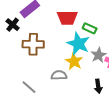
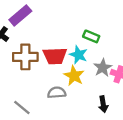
red trapezoid: (67, 18) -> (55, 56), moved
cyan star: (78, 44) -> (79, 55), size x0.7

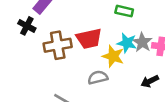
cyan star: (79, 55) -> (127, 43), moved
black arrow: (103, 104) -> (150, 81), turned 84

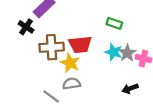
yellow star: (113, 56) -> (70, 63), moved
gray semicircle: (98, 77) -> (72, 84), moved

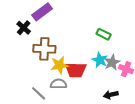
red trapezoid: (80, 44) -> (76, 70), moved
yellow star: (70, 63) -> (59, 65), turned 30

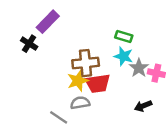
brown cross: (44, 49) -> (86, 63), moved
cyan star: (100, 60) -> (123, 56), moved

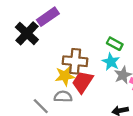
black cross: (29, 44) -> (27, 33), size x1.5
red trapezoid: (98, 83) -> (82, 82), turned 120

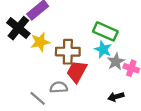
green rectangle: (115, 44) -> (105, 31), size x1.5
yellow star: (65, 76) -> (40, 42), moved

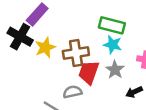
gray star: (116, 62) -> (115, 70), moved

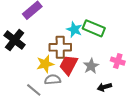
black cross: (20, 37) -> (15, 40), moved
cyan star: (113, 45) -> (74, 29), moved
yellow star: (45, 47) -> (45, 64), moved

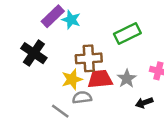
green rectangle: (94, 28) -> (127, 34), turned -45
cyan star: (74, 29) -> (71, 20), moved
red trapezoid: (69, 65) -> (100, 79), turned 60

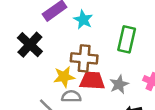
cyan star: (71, 20) -> (83, 20), moved
green rectangle: (127, 34) -> (127, 39), turned -60

